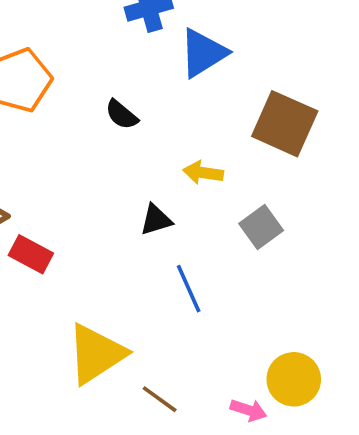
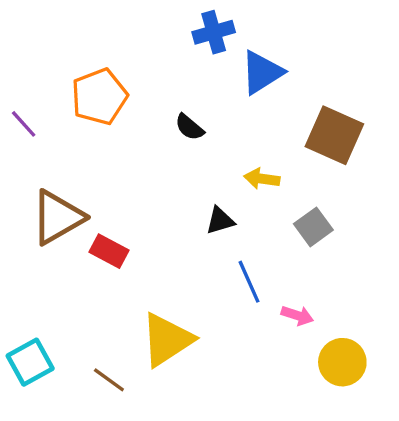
brown line: (160, 399) -> (109, 380), moved
pink arrow: (248, 410) -> (297, 315), moved

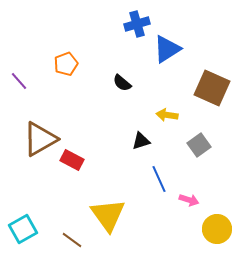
orange pentagon: (99, 97) -> (66, 64), size x0.7
yellow triangle: (167, 340) -> (108, 215), turned -33

